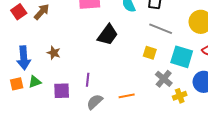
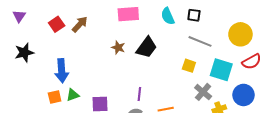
brown star: (54, 53) -> (118, 47), moved
purple line: (88, 80) -> (139, 94), moved

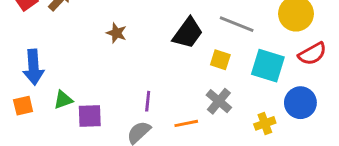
black trapezoid: (147, 47) -> (188, 33), moved
gray cross: (203, 92) -> (219, 101), moved
green triangle: (73, 95) -> (63, 100), moved

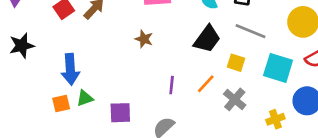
green triangle: (63, 100) -> (85, 98), moved
purple line: (148, 101) -> (172, 85), moved
orange line: (186, 123) -> (206, 84), moved, turned -36

